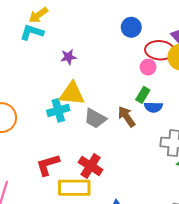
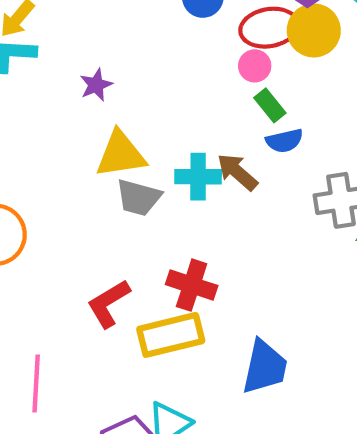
green rectangle: (143, 95) -> (270, 105), moved, turned -56
cyan cross: (58, 110) -> (198, 177), moved, turned 30
gray trapezoid: (95, 118) -> (139, 197), moved

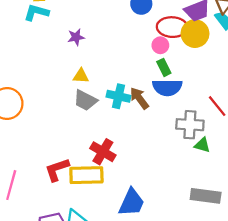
blue semicircle: (284, 141) -> (167, 87), size x1.5
yellow triangle: (121, 154) -> (81, 76), size x0.6
red L-shape: (109, 304) -> (57, 170), moved

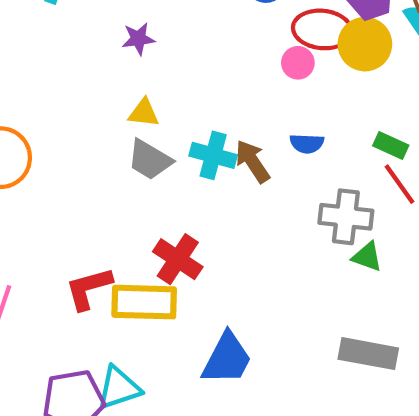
green rectangle: (164, 67) -> (391, 145), moved, turned -42
blue semicircle: (167, 87) -> (307, 144), size x0.6

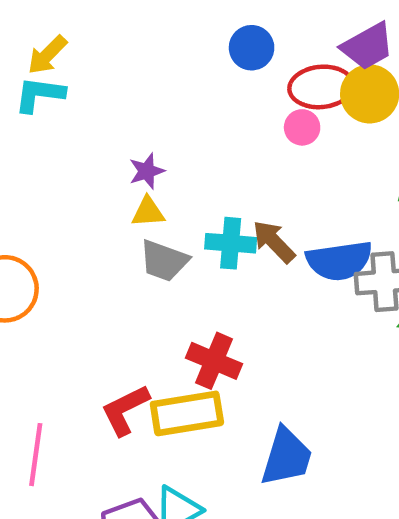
purple star: (138, 39) -> (147, 171), moved
blue semicircle: (307, 144) -> (339, 261), moved, size x1.8

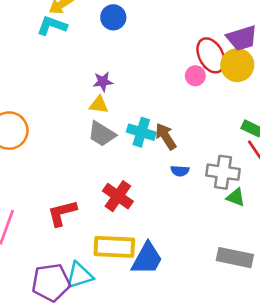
blue circle: (252, 48) -> (113, 17), moved
red ellipse: (321, 87) -> (211, 55), turned 56
blue semicircle: (339, 261) -> (180, 171), moved, size x0.5
yellow rectangle: (187, 413) -> (114, 247), moved

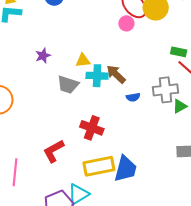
purple star: (103, 82) -> (43, 56), moved
yellow triangle: (99, 105) -> (83, 60), moved
green triangle: (236, 197) -> (180, 106), turned -35

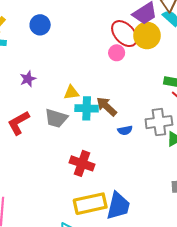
purple star: (43, 56) -> (28, 79), moved
red L-shape: (53, 151) -> (18, 123), moved

